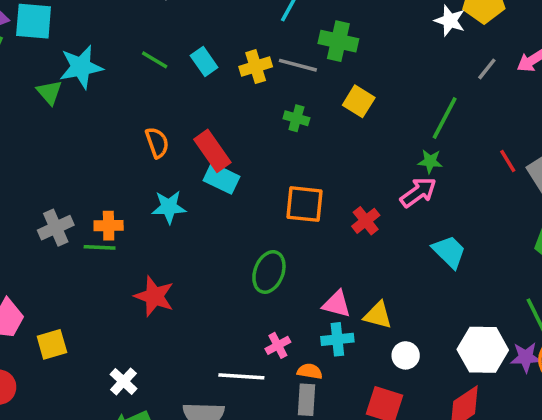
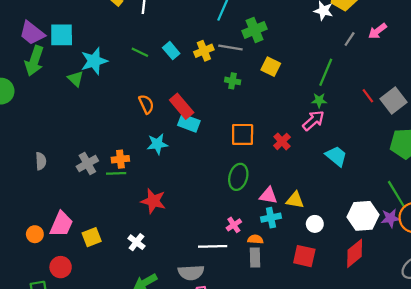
green cross: (338, 41) -> (255, 30), turned -30
green ellipse: (269, 272) -> (238, 177), moved
white cross: (123, 381) -> (136, 242), moved

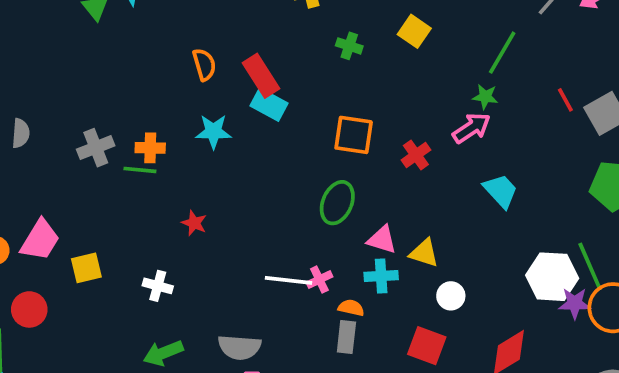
red star: (153, 201) -> (194, 223), size x0.6
white hexagon: (363, 216) -> (552, 277), moved
white cross: (136, 242) -> (158, 286), turned -30
white line: (213, 246) -> (289, 280), moved

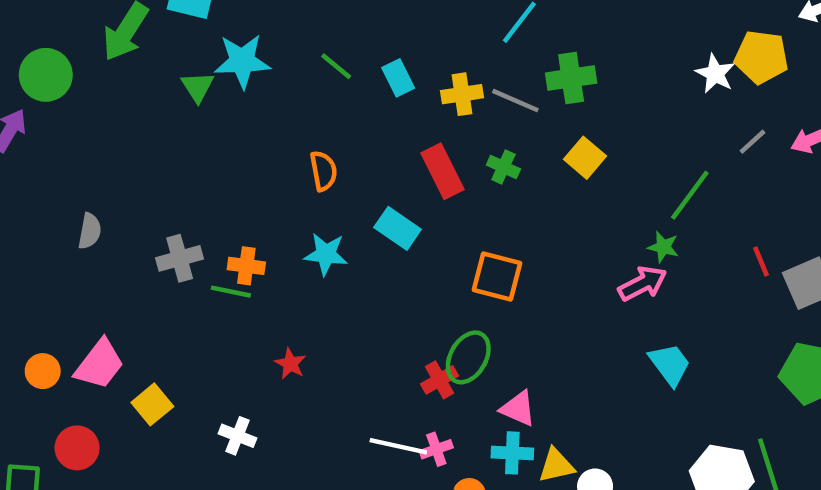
red rectangle: (261, 76) -> (442, 171), moved
red cross: (416, 155) -> (440, 380), moved
yellow triangle: (424, 253) -> (556, 465), moved, turned -36
yellow square: (86, 268) -> (152, 404), turned -32

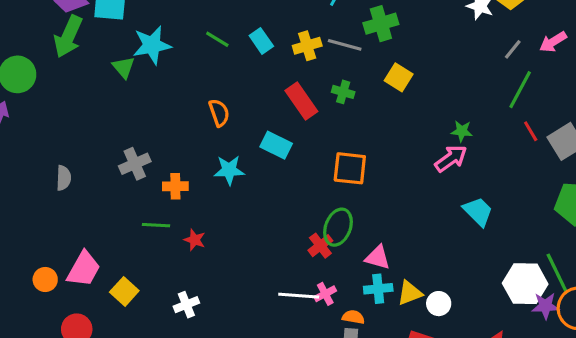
green line: (690, 195) -> (520, 90), moved
gray cross: (180, 258) -> (135, 164), moved
green line: (231, 292) -> (156, 225), moved
red star: (290, 364) -> (195, 240), moved
white cross: (237, 436) -> (186, 305), turned -35

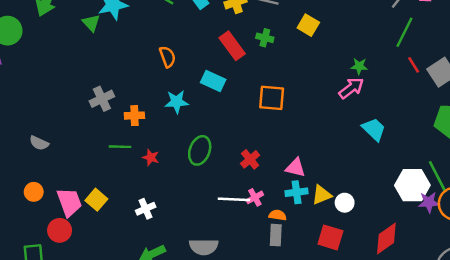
gray semicircle: (64, 178) -> (39, 143), moved, turned 114
green ellipse: (338, 227) -> (200, 150), moved
pink trapezoid: (84, 269) -> (69, 202), moved, turned -48

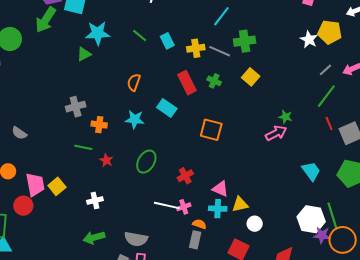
green triangle: (91, 23) -> (84, 54), moved, turned 35
orange semicircle: (167, 57) -> (134, 82), turned -150
cyan trapezoid: (374, 129) -> (311, 171), moved
yellow triangle: (322, 195) -> (240, 204), moved

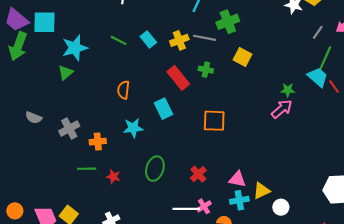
cyan rectangle: (167, 108) -> (163, 109), turned 42
gray semicircle: (19, 133) -> (34, 118), moved
cyan trapezoid: (311, 171) -> (318, 77), moved

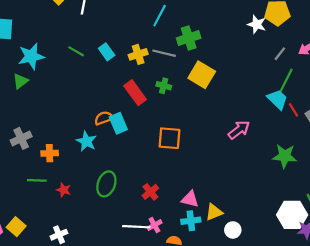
yellow square: (242, 57) -> (202, 75), size x1.4
orange semicircle: (123, 90) -> (104, 118), moved, turned 60
green star: (288, 90) -> (285, 156), moved, size x1.6
cyan star: (133, 128) -> (86, 141), turned 30

